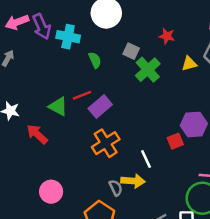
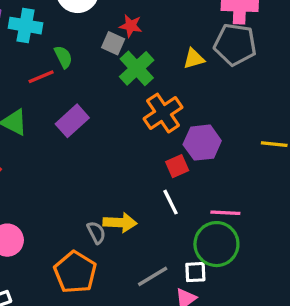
red star: (167, 36) -> (131, 26), moved
red line: (82, 95) -> (41, 77), moved
orange cross: (106, 143) -> (163, 113), moved
white line: (146, 159) -> (171, 202), moved

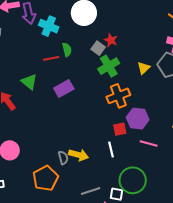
yellow triangle: (194, 59) -> (144, 68), turned -40
pink line: (225, 213) -> (149, 143), moved

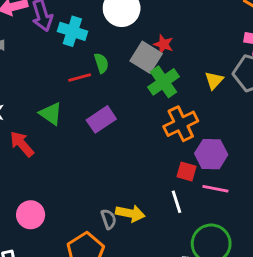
gray square: (98, 48) -> (146, 57), size x1.5
red square: (120, 129) -> (187, 171), turned 32
pink line: (149, 143) -> (215, 189), moved

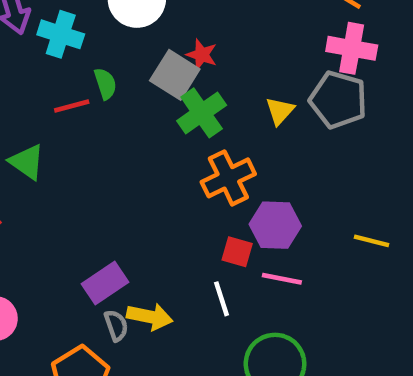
purple rectangle: (101, 119) -> (105, 283), moved

